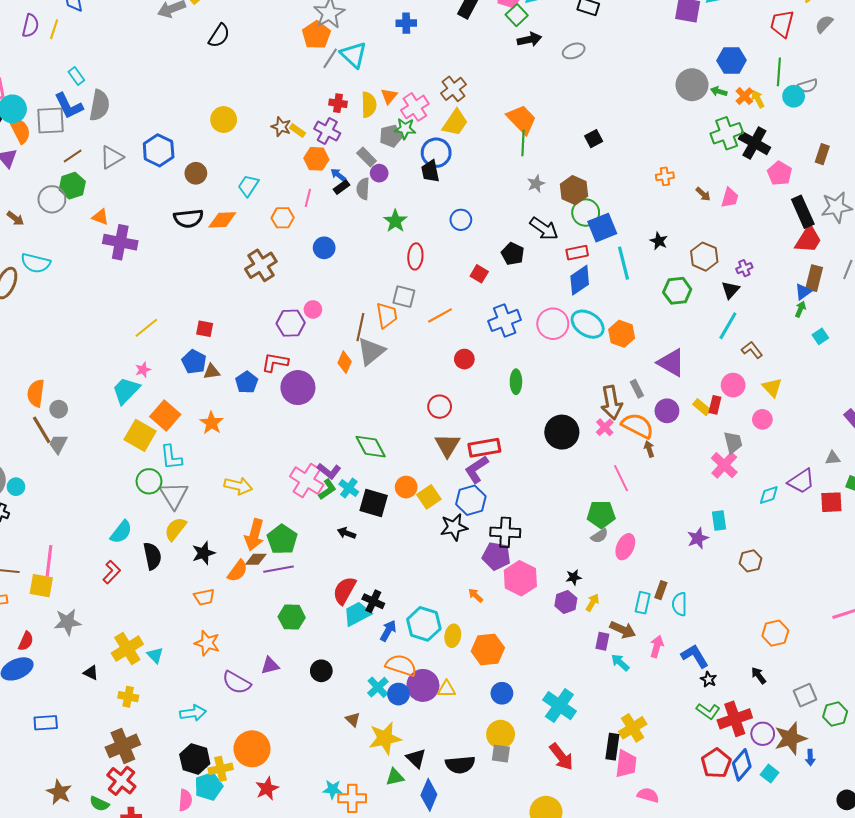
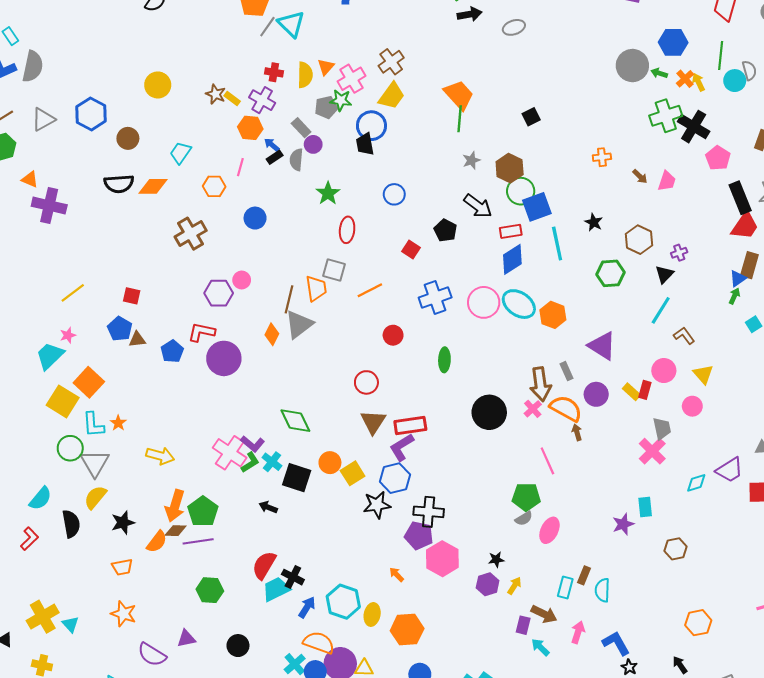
gray semicircle: (808, 86) -> (749, 70), turned -90
orange star: (211, 423) -> (118, 423), moved, size x0.7

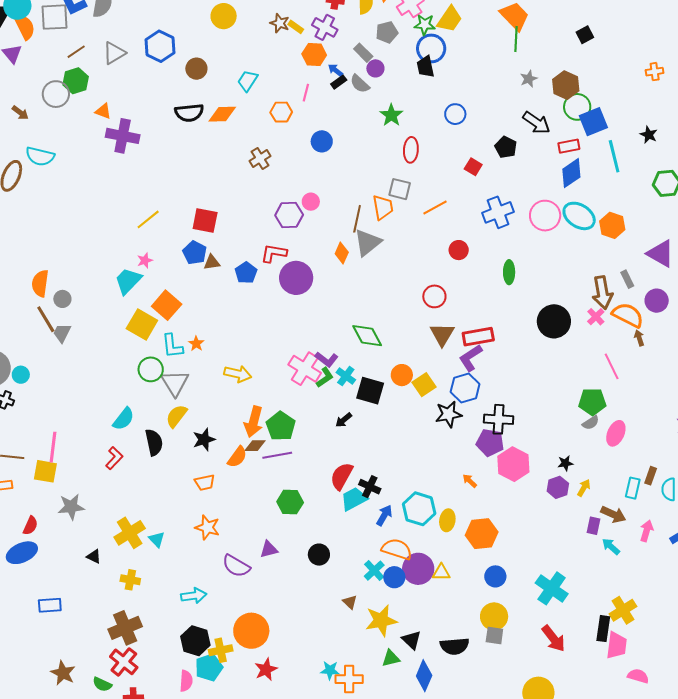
green star: (341, 100) -> (425, 25), moved
gray semicircle: (296, 160) -> (360, 84), turned -50
brown cross: (191, 234) -> (260, 158), size x0.7
red square: (132, 296) -> (205, 220), size x1.5
black arrow: (268, 507) -> (344, 420), turned -60

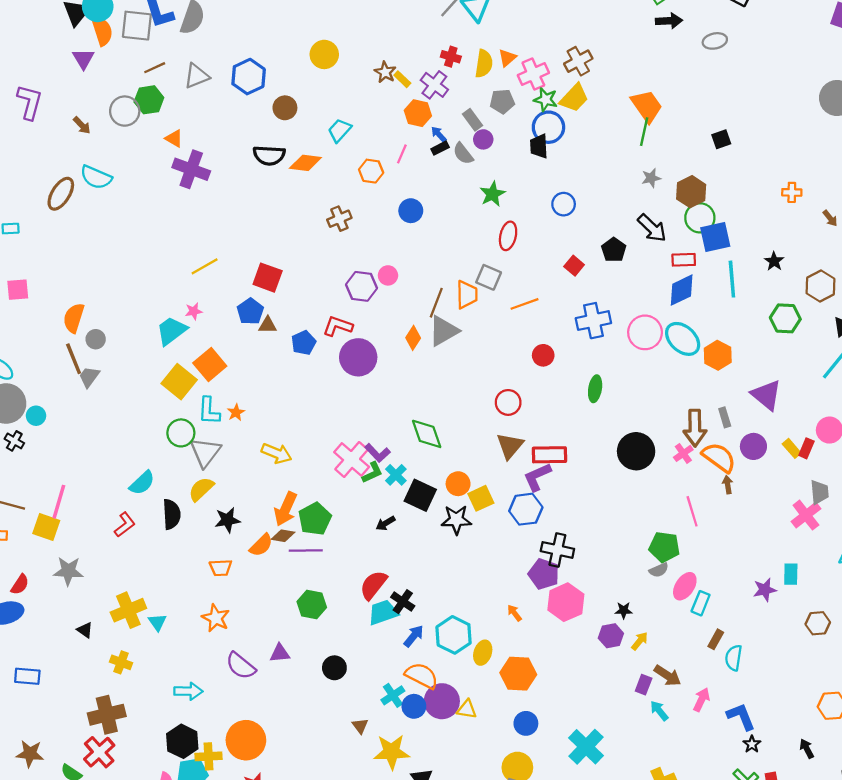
black star: (449, 414) -> (456, 520), moved
cyan rectangle: (633, 488) -> (701, 603), moved
brown star: (63, 673) -> (30, 754), turned -30

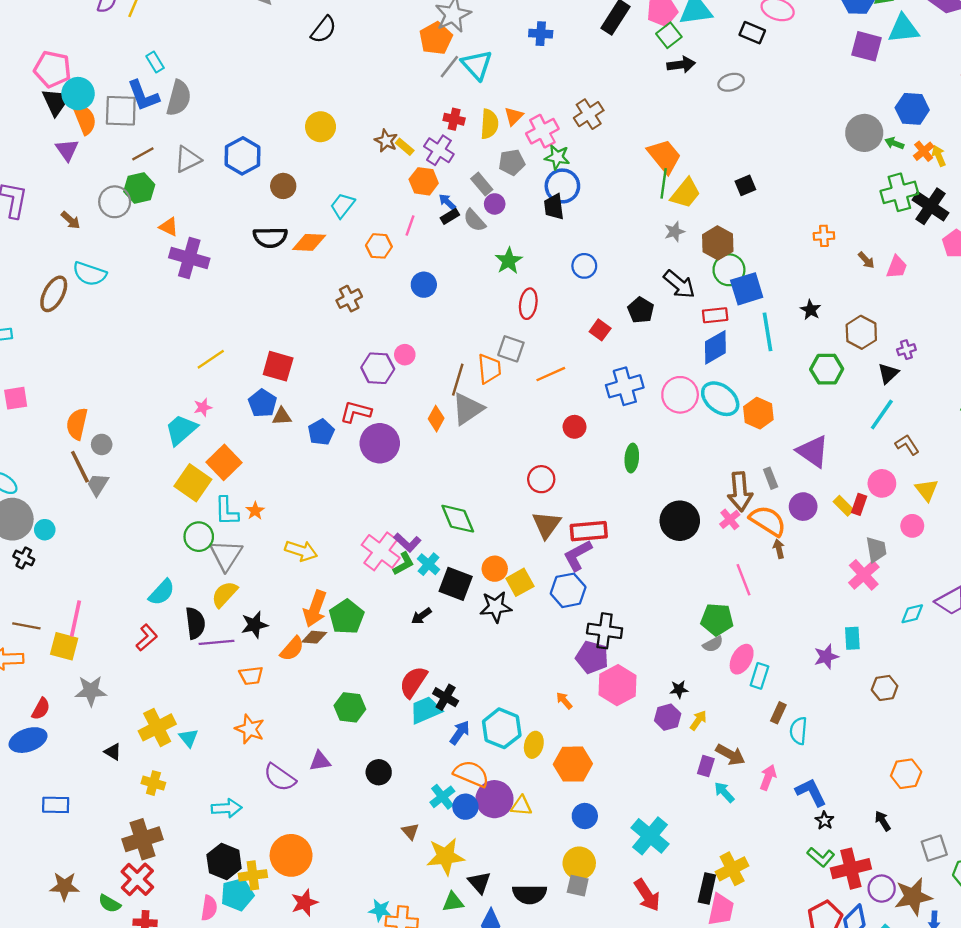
yellow trapezoid: (574, 98) -> (685, 193), moved
purple line: (306, 550) -> (216, 642), moved

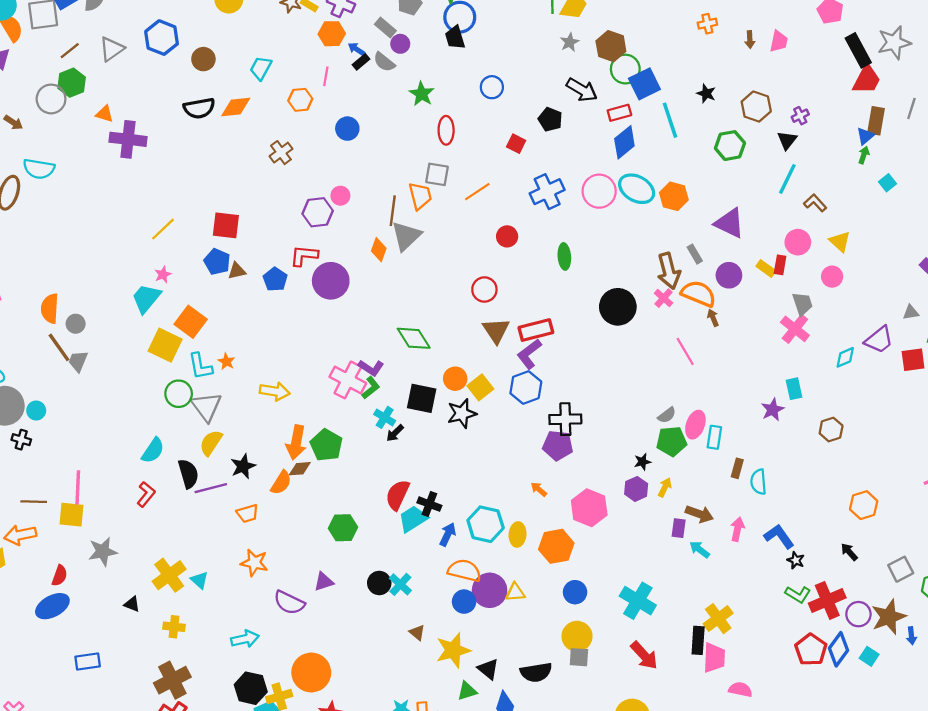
brown arrow: (866, 260) -> (750, 40), turned 49
cyan cross: (429, 564) -> (385, 417), moved
green pentagon: (717, 619) -> (672, 441), moved
pink hexagon: (617, 685) -> (589, 508), moved
cyan cross: (442, 797) -> (400, 584), moved

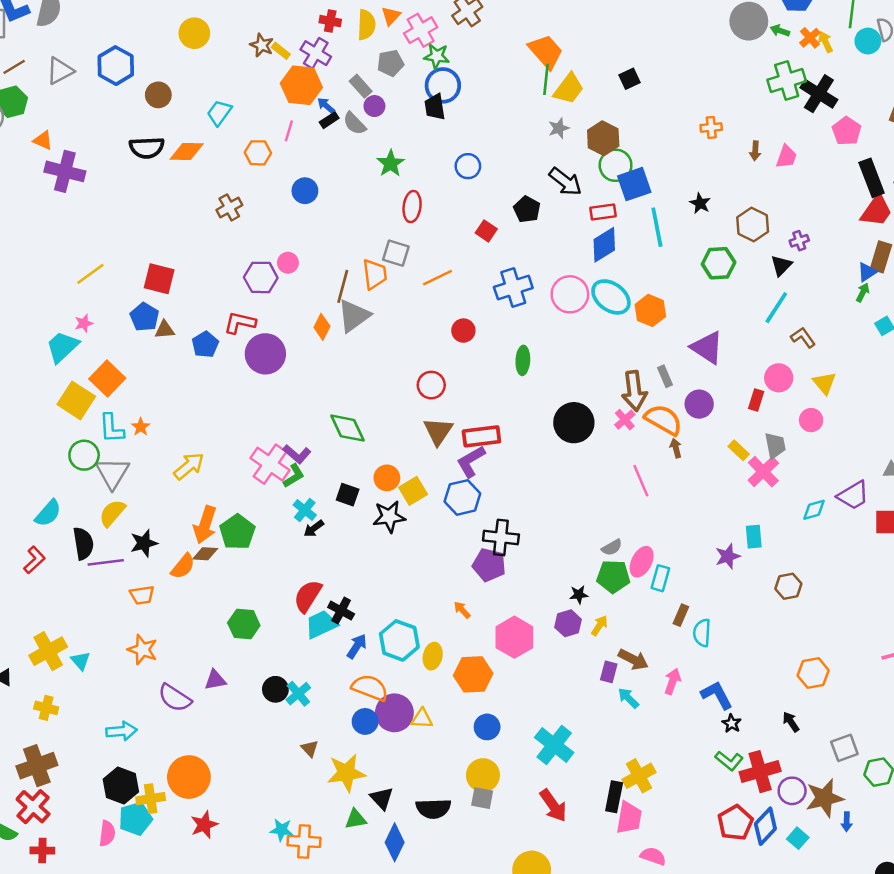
orange hexagon: (332, 34) -> (301, 85), size x1.4
yellow rectangle: (766, 268) -> (739, 450), moved
yellow arrow: (275, 391) -> (189, 466), turned -56
black square: (422, 398) -> (348, 495), size x0.7

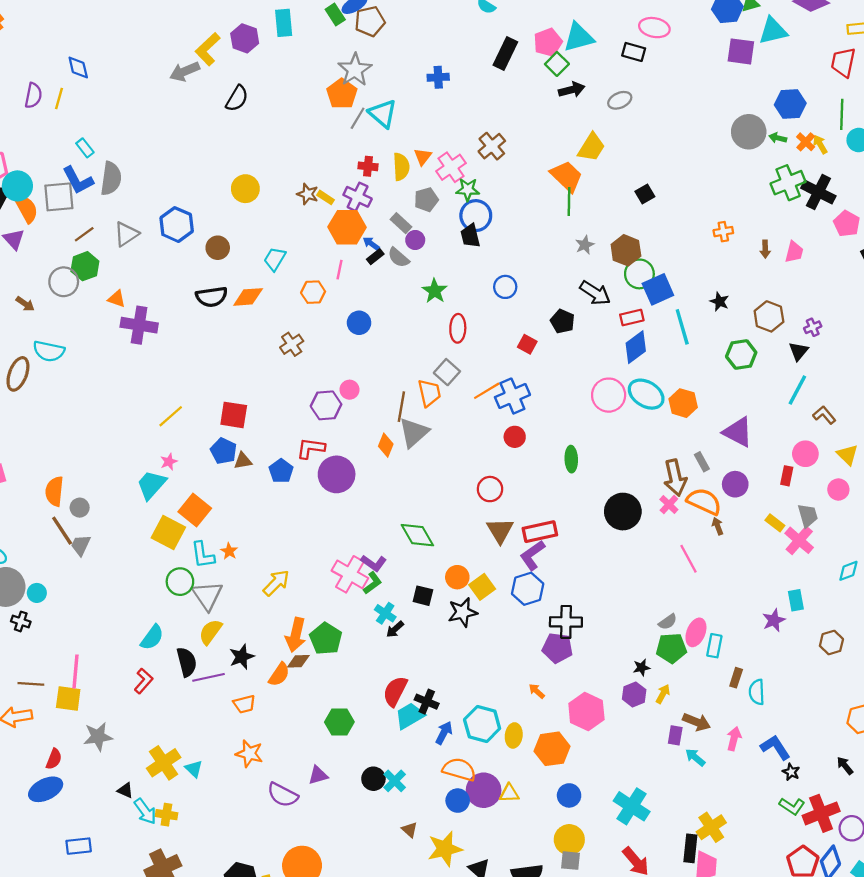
yellow trapezoid: (569, 89) -> (591, 147), moved
gray square: (396, 253) -> (447, 372), turned 30
blue cross: (513, 288) -> (512, 396), moved
cyan arrow: (122, 731) -> (145, 811), moved, turned 64

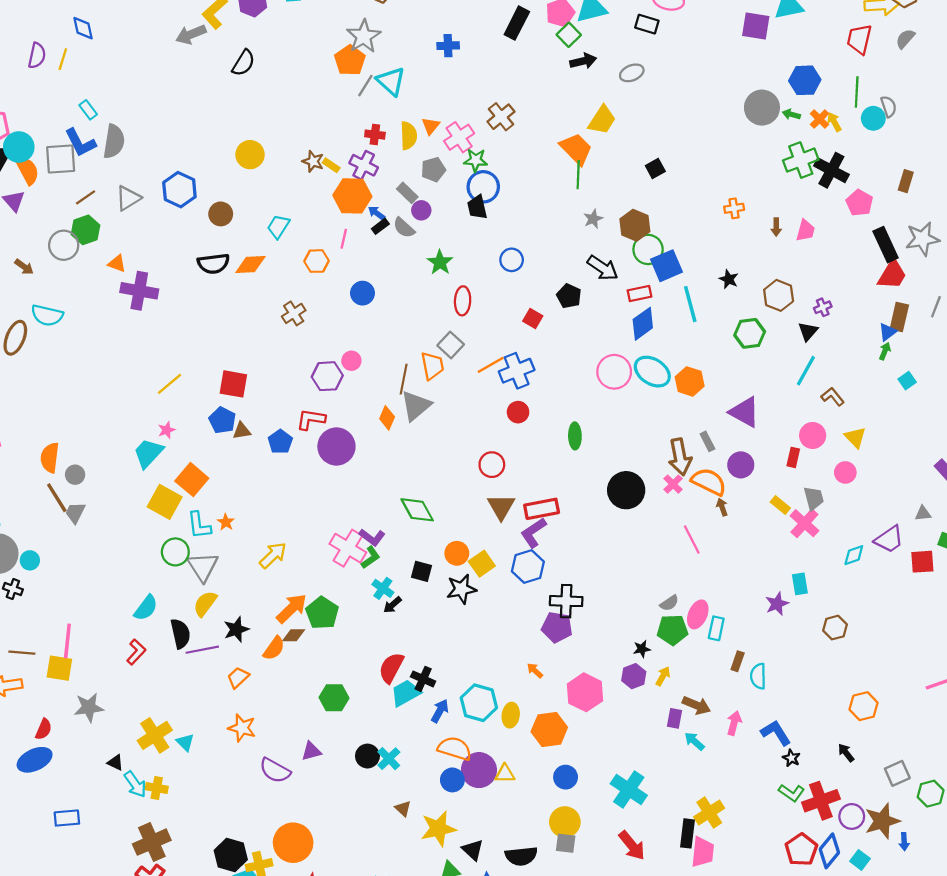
orange arrow: (296, 635) -> (292, 608), turned -148
orange trapezoid: (244, 704) -> (238, 678), turned 150

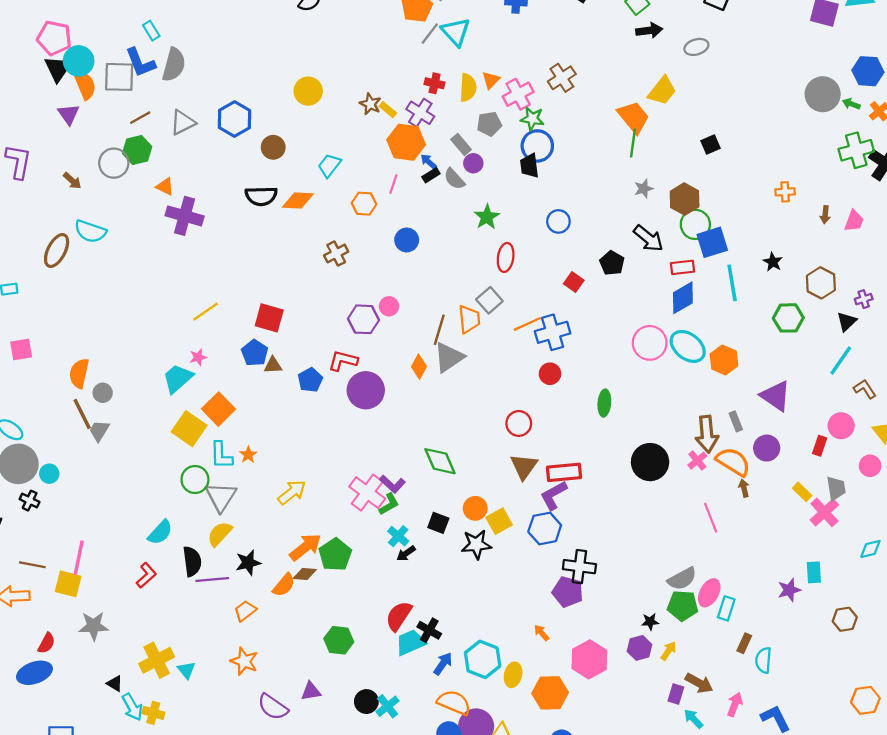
gray semicircle: (669, 603) -> (682, 579), size x1.5

